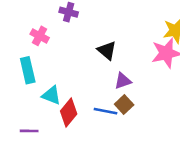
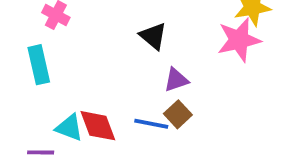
cyan triangle: (51, 95) -> (69, 128), moved
red diamond: (69, 112) -> (98, 126), turned -60

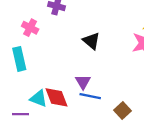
purple triangle: (176, 80) -> (83, 82), moved, turned -42
brown square: (178, 114) -> (123, 111), moved

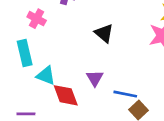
blue line: (90, 96) -> (125, 94), moved
cyan triangle: (38, 99) -> (46, 76), moved

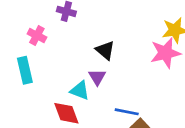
cyan triangle: (46, 76) -> (80, 90), moved
purple triangle: (95, 78) -> (97, 77), moved

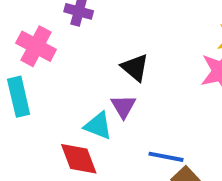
pink cross: (37, 36) -> (36, 46), size x1.4

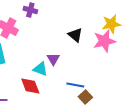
black triangle: (135, 68) -> (75, 35), moved

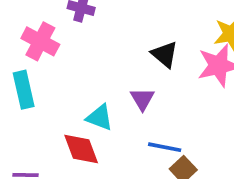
purple triangle: (53, 59) -> (142, 99), moved

